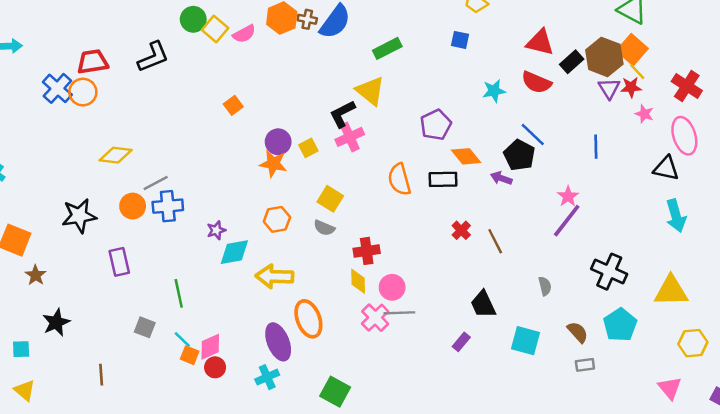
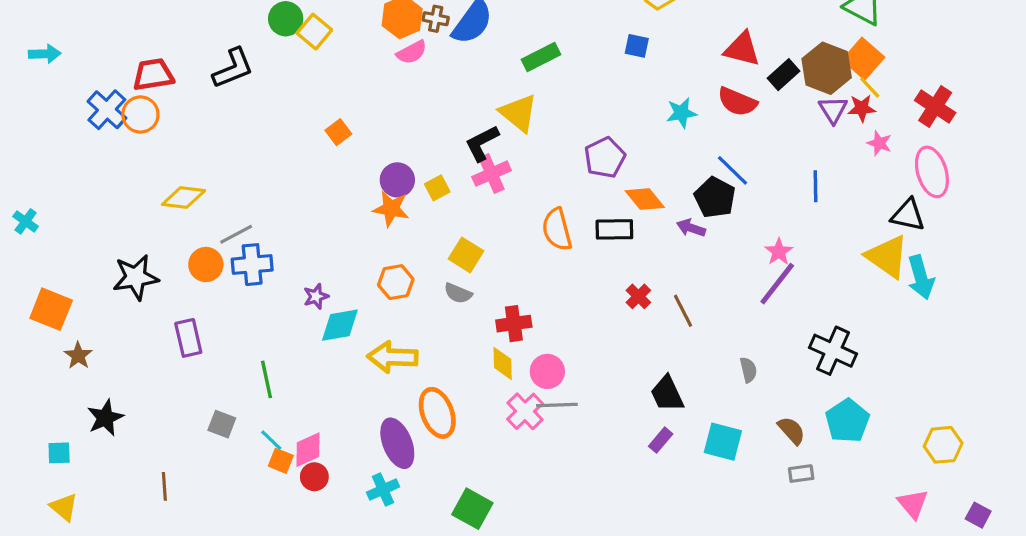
pink semicircle: (244, 34) -> (412, 52), moved
yellow triangle: (671, 291) -> (887, 257), moved, turned 36
purple rectangle: (461, 342) -> (661, 440), moved

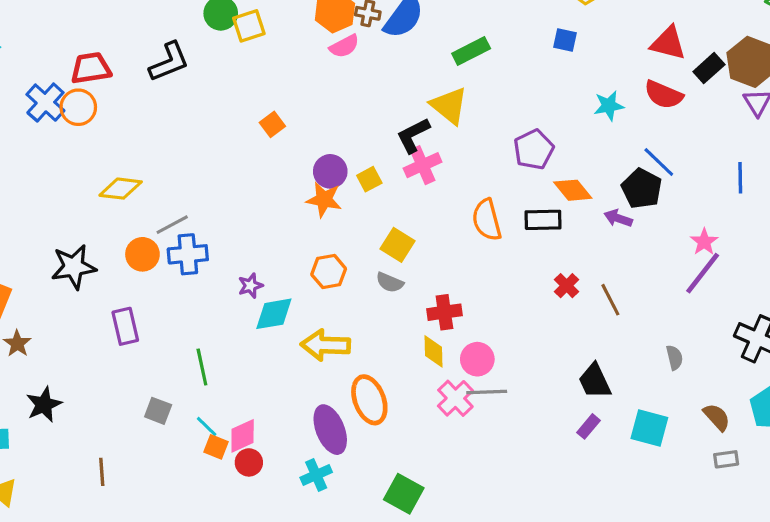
yellow square: (314, 32) -> (249, 26), turned 32

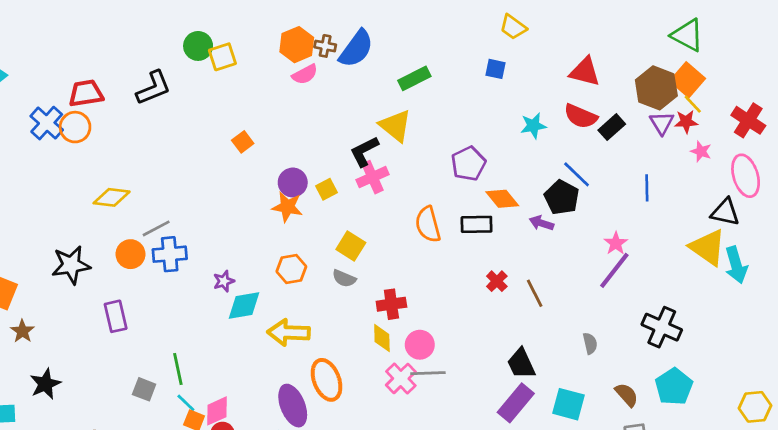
black rectangle: (709, 68) -> (612, 127), moved
green line: (202, 367) -> (178, 369), moved
purple rectangle: (588, 426) -> (516, 403), size x1.8

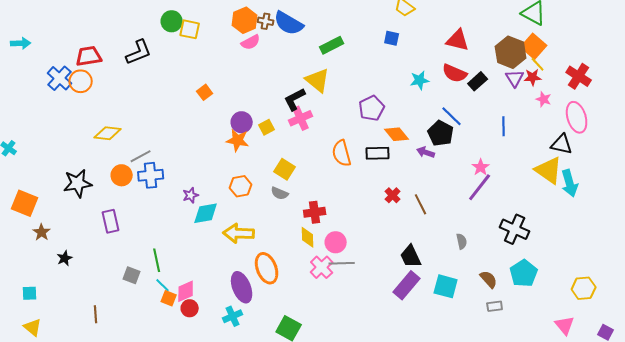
blue semicircle: (356, 49) -> (289, 23), turned 84
yellow square: (222, 57) -> (190, 29), turned 30
black star: (45, 384) -> (65, 258), moved, size x0.7

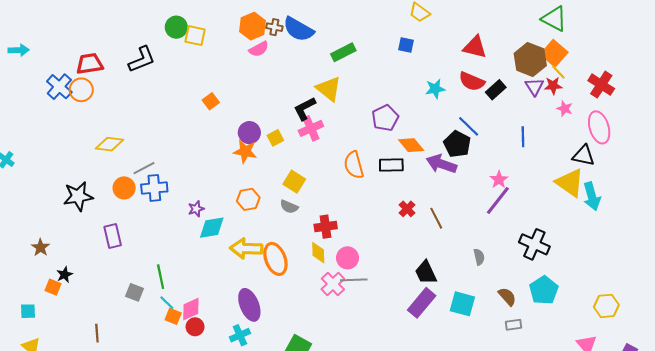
purple arrow: (426, 152) -> (441, 164), size x1.6
orange square: (25, 203) -> (53, 287), moved, size x0.6
orange ellipse: (267, 268) -> (275, 259), moved

